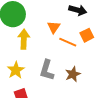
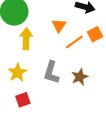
orange line: (68, 42) -> (74, 42), turned -60

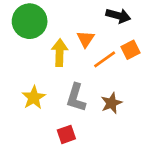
yellow arrow: (26, 39) -> (60, 53), moved
red square: (23, 100) -> (66, 134), moved

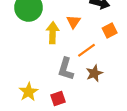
orange line: (105, 59) -> (87, 50), moved
yellow star: (34, 98) -> (28, 92), moved

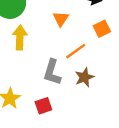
yellow arrow: (53, 33) -> (20, 37), moved

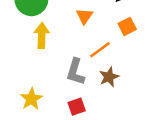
red square: (43, 106) -> (77, 107), moved

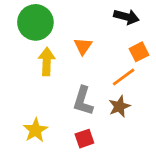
orange triangle: (84, 16) -> (83, 46), moved
orange line: (100, 50) -> (124, 77), moved

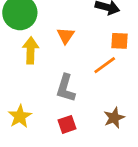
orange square: (139, 52) -> (120, 41), turned 30
brown star: (119, 106) -> (114, 118), moved

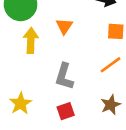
orange line: (105, 65) -> (111, 65), moved

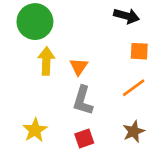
orange triangle: (64, 26) -> (79, 67), moved

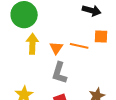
orange line: (134, 88) -> (79, 46), moved, turned 48

